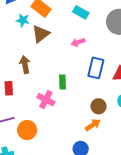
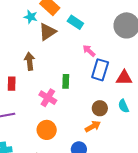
cyan rectangle: (81, 12) -> (75, 22), moved
pink arrow: (78, 42) -> (89, 51), moved, turned 56
orange circle: (27, 130) -> (47, 130), moved

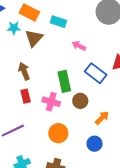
blue rectangle: (100, 70) -> (96, 73), moved, turned -55
green rectangle: (66, 81) -> (64, 81), size x1.5
red rectangle: (12, 84) -> (26, 96), moved
brown circle: (100, 108) -> (80, 101), moved

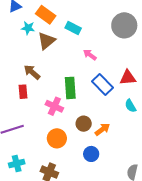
brown arrow: (24, 71) -> (32, 72), turned -36
red rectangle: (26, 96) -> (23, 92), moved
brown circle: (80, 101) -> (84, 124), moved

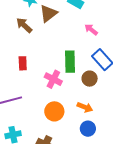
brown arrow: (32, 72) -> (24, 25), moved
brown circle: (84, 124) -> (90, 79), moved
orange arrow: (102, 129) -> (85, 107), moved, turned 56

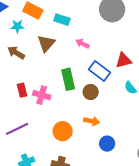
brown triangle: (48, 13) -> (46, 43), moved
pink cross: (53, 79) -> (42, 95), moved
blue circle: (88, 129) -> (107, 144), moved

